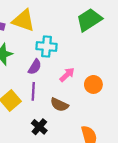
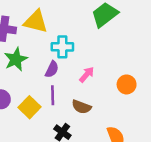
orange circle: (93, 84) -> (127, 84), moved

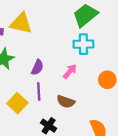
cyan cross: (62, 47) -> (83, 44), moved

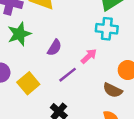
purple line: (39, 92) -> (68, 75), moved, turned 48
brown semicircle: (66, 102) -> (113, 90), moved

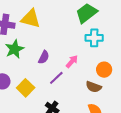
cyan cross: (107, 29) -> (94, 38), moved

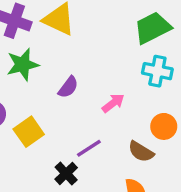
purple line: (56, 78) -> (89, 148), moved

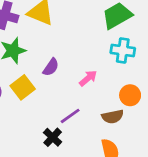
yellow square: (29, 132) -> (23, 87), moved
brown semicircle: (141, 152) -> (113, 117), turned -40

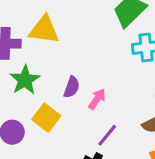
pink arrow: (88, 78) -> (97, 99), moved

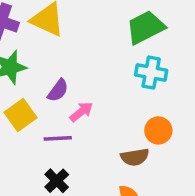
purple line: (107, 135) -> (58, 138), moved, turned 30

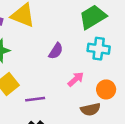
purple semicircle: (58, 90) -> (56, 51), moved
pink arrow: (81, 112) -> (76, 79), moved

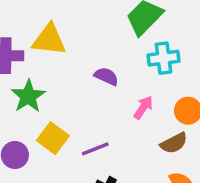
purple semicircle: (56, 51) -> (106, 76), turned -84

